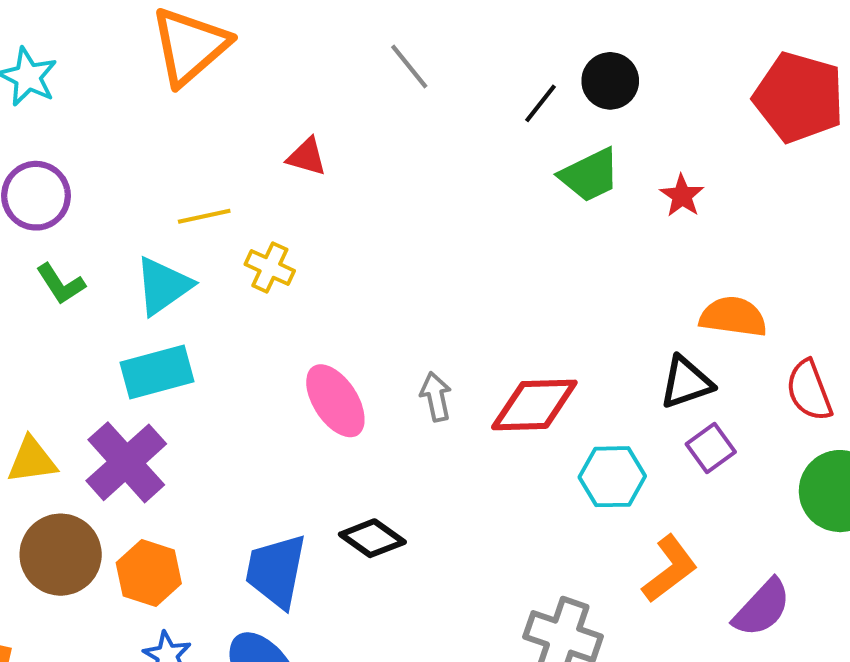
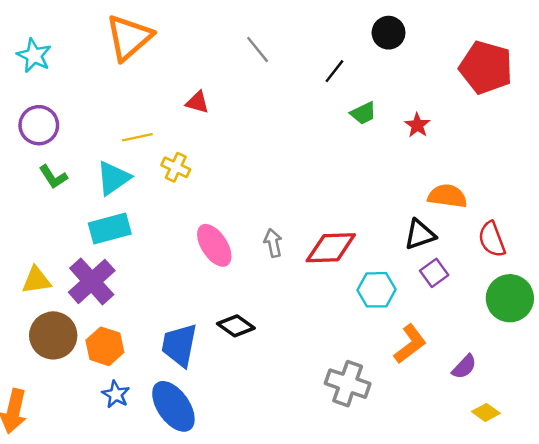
black circle: (610, 81) -> (389, 33), moved
green trapezoid: (590, 175) -> (363, 113), size x0.7
purple semicircle: (762, 608) -> (464, 367), size x0.7

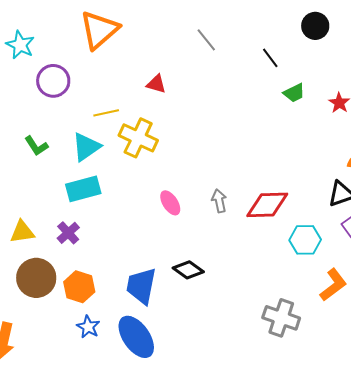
black line: (334, 71) -> (270, 58), turned -75
purple circle: (39, 125) -> (53, 81), moved
yellow cross: (176, 167) -> (138, 138), size x1.6
pink ellipse: (214, 245) -> (170, 203), size x0.7
purple cross: (92, 281) -> (68, 233), size x0.6

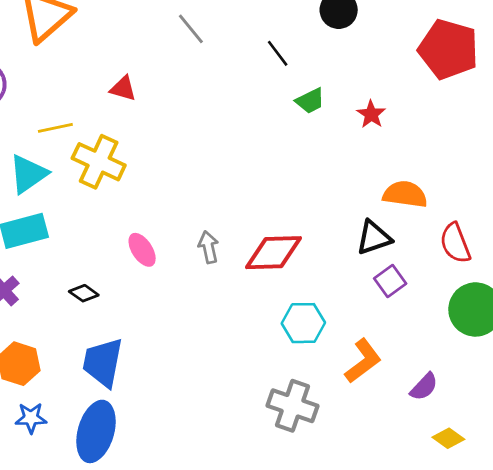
cyan hexagon: (305, 240) -> (303, 323), moved
black diamond: (188, 270) -> (84, 293), moved, size x0.7
blue star: (88, 327) -> (31, 418), turned -30
blue ellipse: (136, 337) -> (96, 431), turned 51

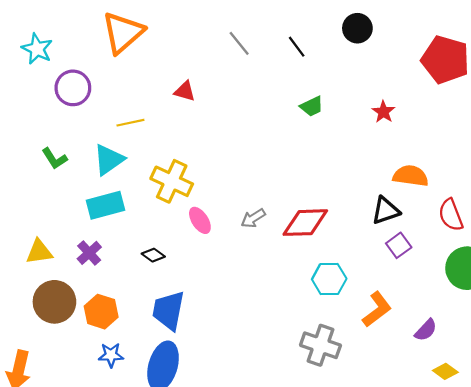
black line: (278, 53) -> (297, 47), moved
green trapezoid: (310, 101) -> (312, 106), moved
yellow cross: (99, 162) -> (172, 181), moved
gray arrow: (208, 247) -> (253, 218), turned -110

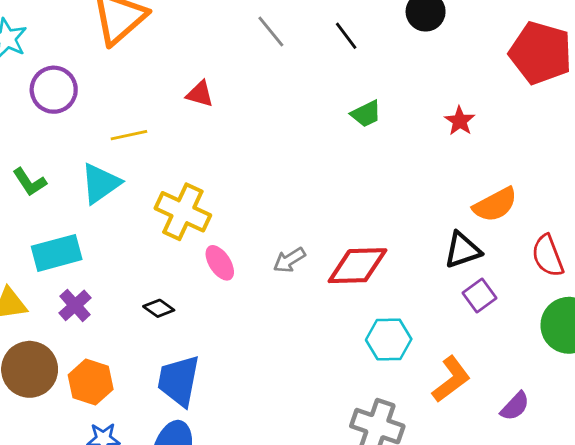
orange semicircle: (411, 176) -> (495, 205), turned 144
cyan rectangle: (105, 205) -> (57, 253), moved

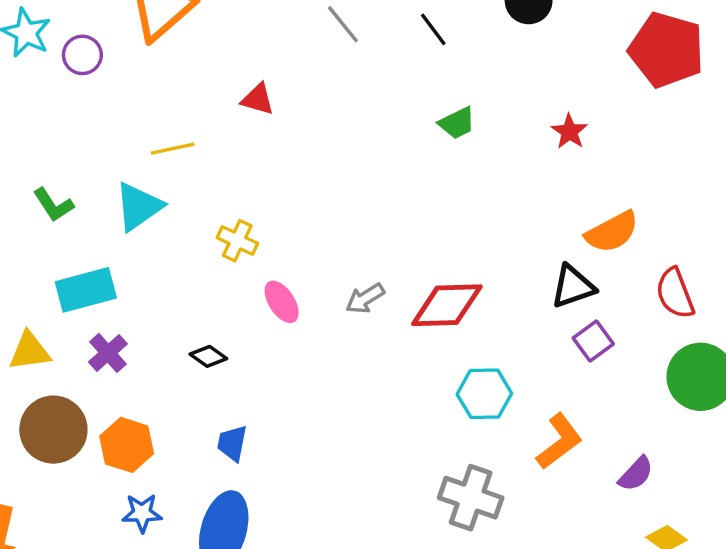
purple circle: (54, 90) -> (82, 55), moved, size x0.7
yellow cross: (183, 212) -> (237, 241), size x0.6
blue trapezoid: (179, 381) -> (232, 443), size x0.6

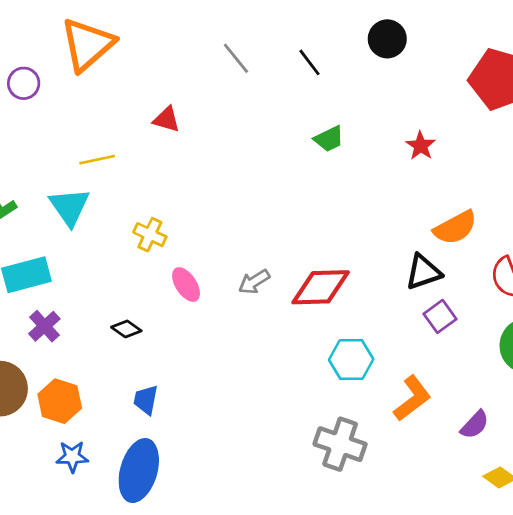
cyan triangle: (139, 206) -> (69, 207), turned -30

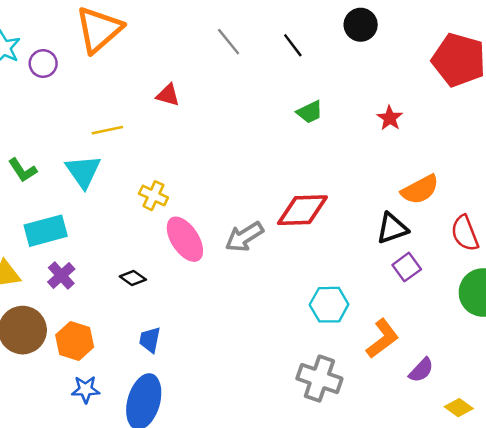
gray arrow: (254, 282) -> (244, 237), size x1.4
pink ellipse: (186, 285) -> (185, 239), size x1.5
red diamond: (321, 287) -> (302, 210), moved
purple semicircle: (475, 425) -> (421, 370), moved

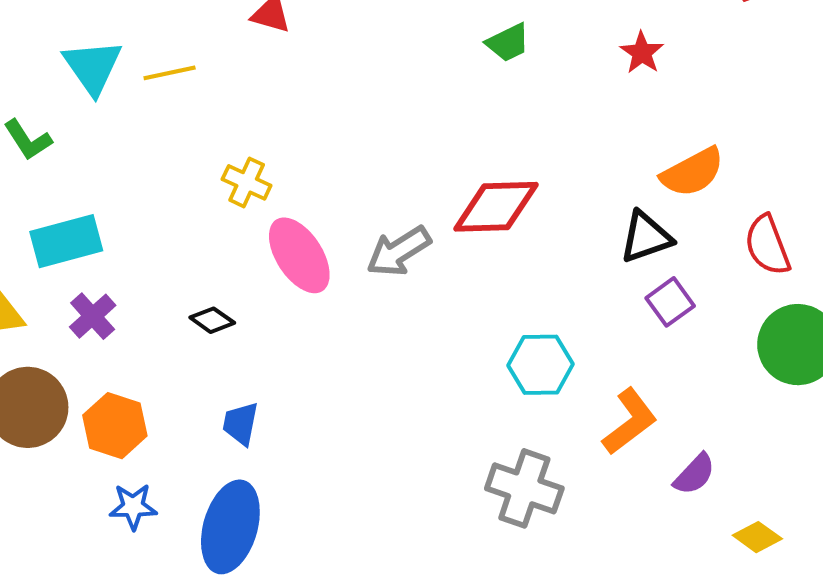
cyan triangle: (83, 171) -> (93, 67), moved

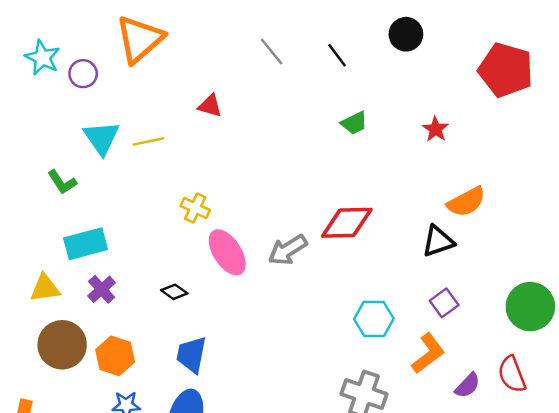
red semicircle: (767, 245) -> (512, 374), moved
purple square: (670, 302) -> (444, 303), moved
blue trapezoid: (241, 424) -> (192, 355), size x1.4

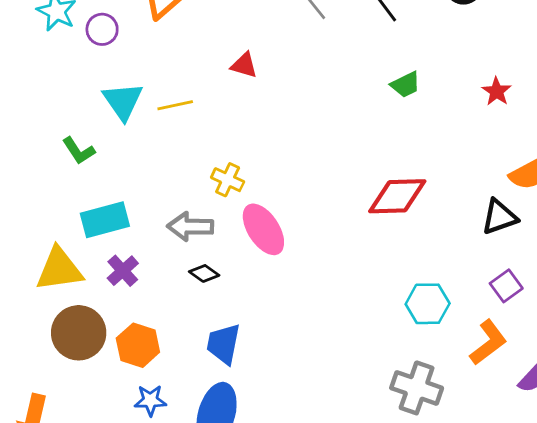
gray arrow: (288, 250) -> (190, 227), moved, turned 33
yellow triangle: (45, 288) -> (59, 269), size x1.4

